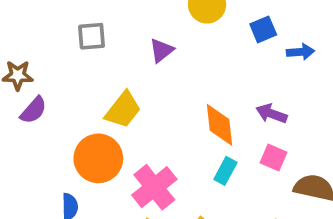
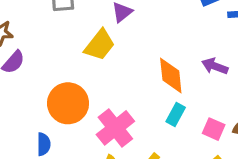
yellow trapezoid: (123, 110) -> (100, 45), moved
pink square: (274, 157) -> (214, 129), moved

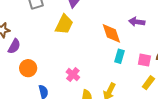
orange circle: (68, 103) -> (28, 68), moved, size x0.7
pink cross: (115, 128) -> (73, 75), moved, size x0.6

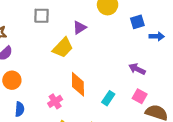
orange diamond: (111, 33) -> (78, 84), moved
pink square: (144, 60) -> (140, 96), moved

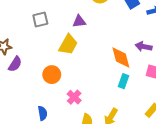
purple triangle: (80, 28) -> (79, 21), turned 40
orange circle: (12, 80) -> (52, 75), moved
orange diamond: (78, 84) -> (121, 57), moved

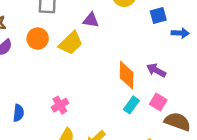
orange circle: (52, 75) -> (38, 39), moved
cyan rectangle: (123, 81) -> (131, 105), moved

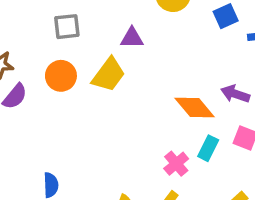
orange diamond: (127, 75) -> (195, 107), turned -32
pink cross: (60, 105) -> (176, 164), moved

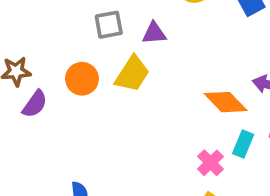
gray square: (67, 27) -> (109, 25), moved

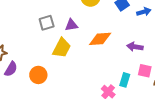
orange circle: (82, 79) -> (38, 75), moved
orange diamond: (226, 102) -> (100, 39), moved, turned -45

